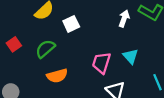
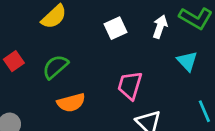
white square: (71, 24) -> (116, 28), moved
cyan triangle: (131, 56) -> (187, 61), moved

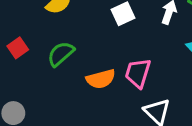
orange semicircle: (71, 103) -> (101, 79), moved

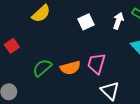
green semicircle: (61, 54) -> (42, 68), moved

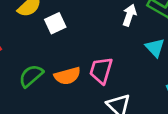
white square: (86, 22) -> (55, 23), moved

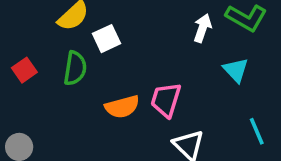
green semicircle: (31, 76) -> (75, 68), moved, turned 140

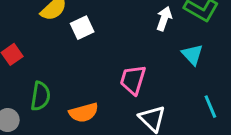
green semicircle: (75, 68) -> (40, 96), moved
orange semicircle: (122, 107) -> (84, 113), moved

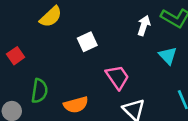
white square: (82, 28) -> (87, 42), moved
pink trapezoid: (133, 80) -> (117, 77), turned 128

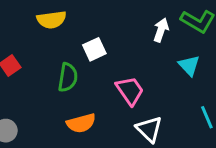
yellow semicircle: (51, 17) -> (52, 20), turned 35
green semicircle: (39, 91) -> (68, 77), moved

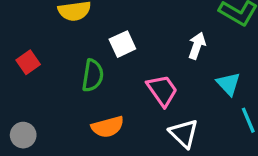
white arrow: (161, 30) -> (197, 46), moved
cyan triangle: (189, 66) -> (228, 84), moved

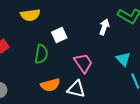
white arrow: (197, 46) -> (104, 27), moved
white triangle: (184, 133) -> (76, 89), moved, turned -30

